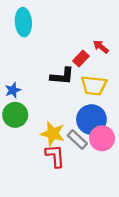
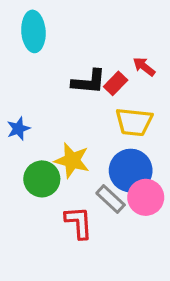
black L-shape: (62, 76) -> (89, 82), moved
green circle: (15, 115) -> (42, 179), moved
yellow star: (53, 134) -> (72, 160), moved

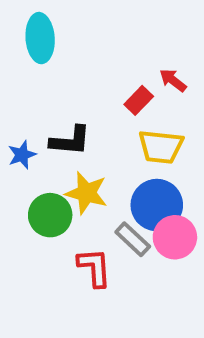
black L-shape: (89, 82) -> (70, 141), moved

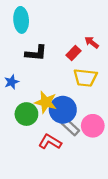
black L-shape: (70, 141) -> (36, 53), moved
blue circle: (157, 205) -> (63, 110), moved
red L-shape: (94, 267) -> (50, 142), turned -55

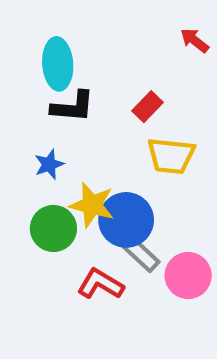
cyan ellipse: (21, 20) -> (58, 64), moved
red arrow: (92, 42) -> (195, 40), moved
blue star: (11, 82) -> (49, 164), moved
pink circle: (93, 126) -> (188, 276), moved

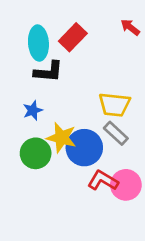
red rectangle: (147, 107) -> (73, 37), moved, size x1.4
gray rectangle: (141, 254) -> (116, 133), moved
red L-shape: (100, 284) -> (103, 181), moved

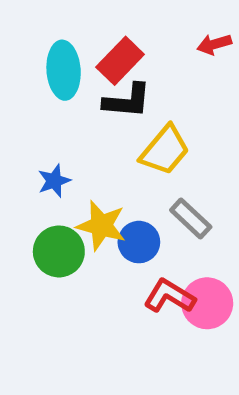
red arrow: (130, 27) -> (214, 44), turned -54
black L-shape: (48, 72) -> (127, 101), moved
yellow trapezoid: (114, 105) -> (165, 150), moved, turned -56
blue circle: (84, 148) -> (139, 242), size x0.7

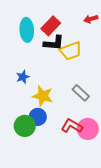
yellow trapezoid: (165, 150) -> (71, 51), moved, turned 30
blue circle: (139, 242) -> (38, 117), moved
green circle: (59, 251) -> (25, 126), moved

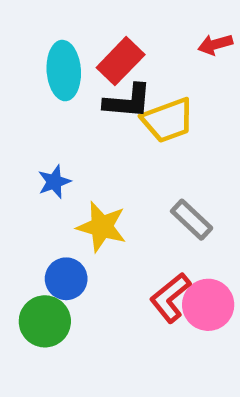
blue circle: (38, 117) -> (66, 279), moved
green circle: (25, 126) -> (45, 321), moved
red L-shape: (72, 126) -> (170, 298), turned -70

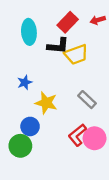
red rectangle: (121, 61) -> (68, 22), moved

